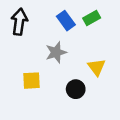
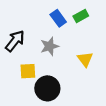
black arrow: (19, 22) -> (15, 41), moved, turned 30
black circle: (76, 89) -> (47, 88), moved, size x1.5

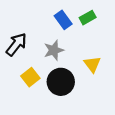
yellow square: (28, 71) -> (30, 77), turned -35
black circle: (47, 88) -> (61, 82), moved

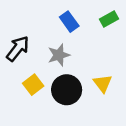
green rectangle: (88, 18) -> (109, 19), moved
yellow triangle: (92, 64) -> (103, 83), moved

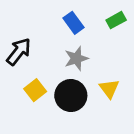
gray star: (59, 55) -> (76, 58), moved

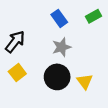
yellow triangle: (109, 89) -> (85, 81), moved
yellow square: (35, 90) -> (17, 73), moved

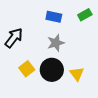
blue rectangle: (59, 18) -> (54, 17), turned -42
yellow square: (17, 73) -> (27, 69), moved

